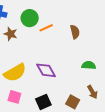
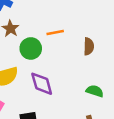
green circle: (30, 18) -> (31, 48), moved

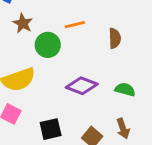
purple diamond: (42, 84) -> (82, 86), moved, turned -50

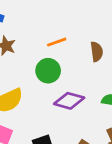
green circle: (48, 45) -> (48, 71), moved

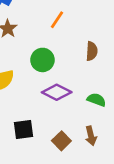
orange line: (57, 42) -> (57, 20), moved, turned -48

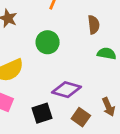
purple diamond: (57, 92) -> (67, 90), moved
green semicircle: (97, 100) -> (107, 54), moved

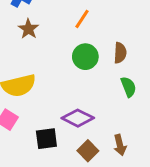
green circle: (48, 42) -> (85, 57), moved
green semicircle: (107, 54) -> (129, 87), turned 48

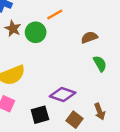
orange line: (82, 19) -> (55, 14), turned 35
brown semicircle: (120, 53) -> (89, 37), turned -105
green circle: (85, 57) -> (36, 32), moved

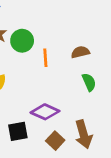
orange line: (55, 14) -> (45, 58), moved, turned -70
brown arrow: (100, 111) -> (84, 134), size x1.5

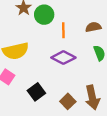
purple diamond: (45, 112) -> (63, 58), moved
black square: (18, 131) -> (36, 92), turned -30

